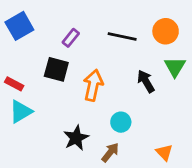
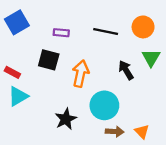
purple rectangle: (71, 38) -> (61, 33), turned 56
cyan circle: (121, 122) -> (104, 105), size x1.6
brown arrow: (110, 152) -> (115, 132), moved, turned 54

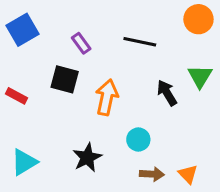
orange circle: (143, 27) -> (198, 19), moved
purple rectangle: (61, 33) -> (81, 43), turned 49
cyan triangle: (18, 96) -> (24, 162), moved
cyan circle: (104, 105) -> (138, 140), size x0.6

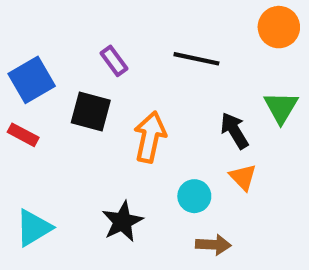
blue square: (23, 30) -> (32, 80), moved
orange triangle: (188, 174) -> (243, 177), moved

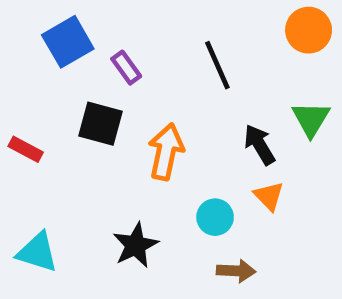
black line: (196, 59) -> (217, 65), turned 54
blue square: (32, 80) -> (68, 42), moved
cyan triangle: (34, 228) -> (37, 252), turned 48

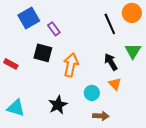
black line: (217, 65) -> (110, 24), moved

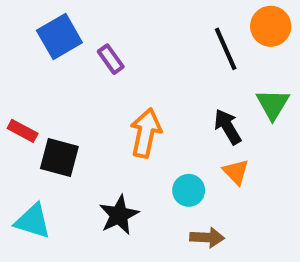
black square: (43, 53) -> (59, 158), moved

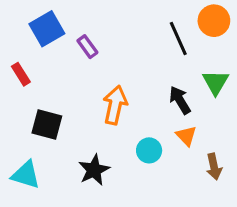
red rectangle: (23, 131) -> (21, 74), moved, turned 30
brown arrow: (207, 238) -> (214, 167), moved, turned 75

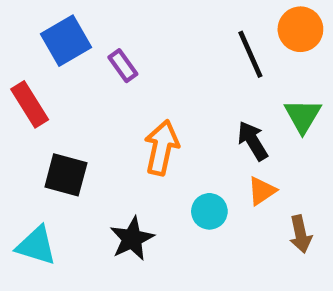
red rectangle: (21, 74) -> (30, 104), size x1.4
orange triangle: (186, 136) -> (262, 191), turned 40

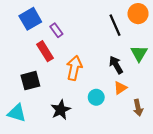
red rectangle: (30, 104) -> (45, 51), moved
black square: (66, 175) -> (30, 81), turned -30

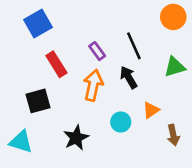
black line: (115, 25) -> (134, 46), moved
purple rectangle: (56, 30) -> (97, 51), moved
green triangle: (139, 53) -> (175, 67), turned 42
black arrow: (116, 65) -> (129, 77), moved

